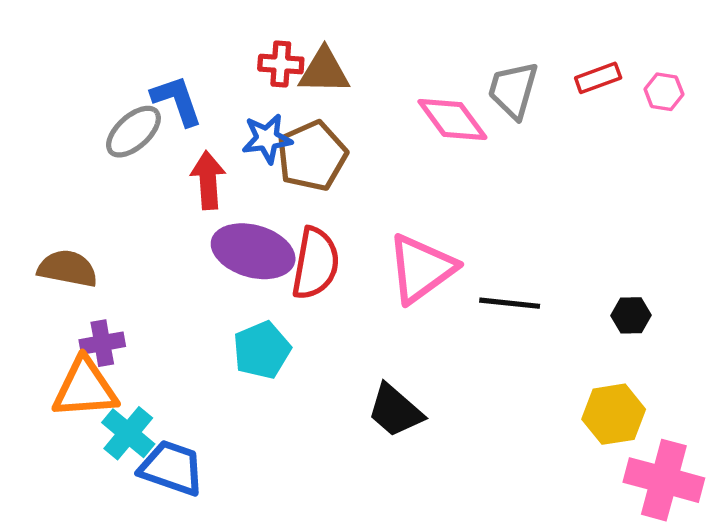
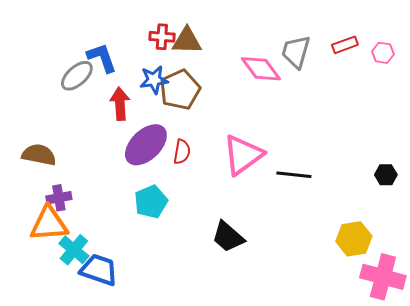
purple ellipse: (253, 251) -> (146, 145), turned -60
red semicircle: (315, 263) -> (182, 152), size x0.6
black hexagon: (631, 315) -> (386, 175), moved

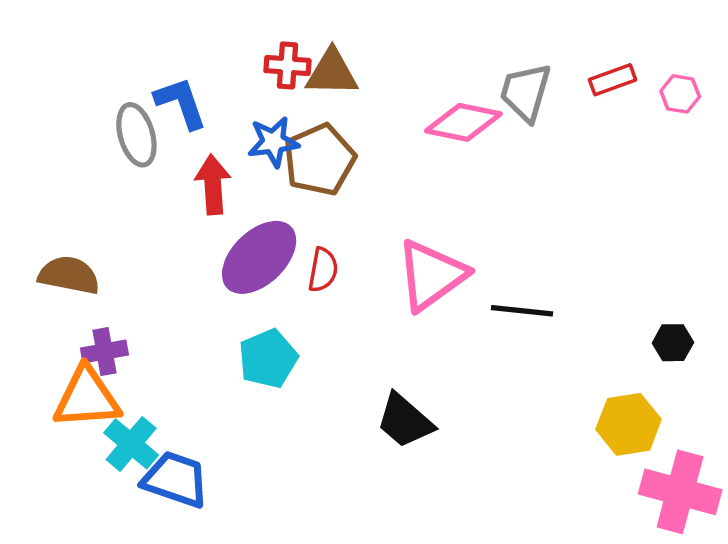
pink diamond: (261, 69) -> (463, 122), turned -42
gray ellipse: (77, 76) -> (136, 135), turned -64
black hexagon: (386, 175) -> (673, 343), moved

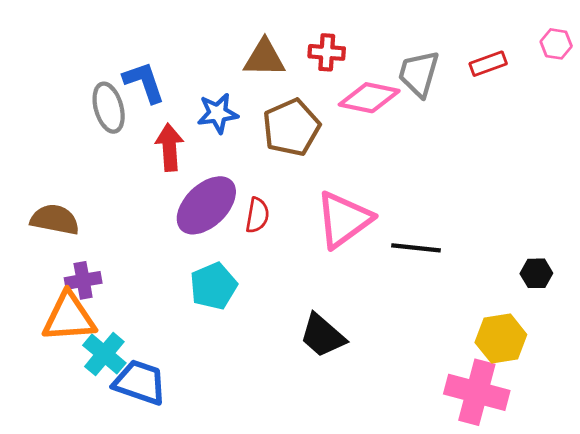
red cross: (287, 66) -> (327, 52), moved
pink hexagon: (680, 94) -> (556, 44), moved
brown pentagon: (319, 160) -> (291, 127), moved
pink cross: (680, 492) -> (477, 392), moved

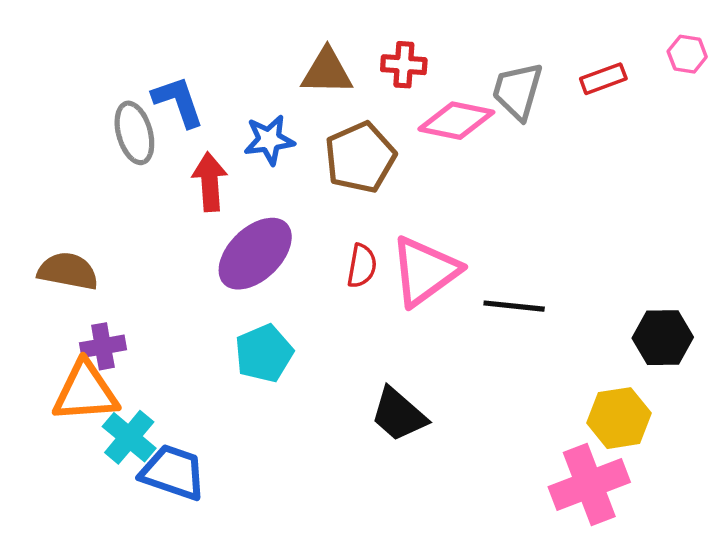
red semicircle: (257, 215) -> (362, 266), moved
black hexagon: (536, 273) -> (663, 338), size x1.5
pink cross: (477, 392) -> (589, 485), turned -36

